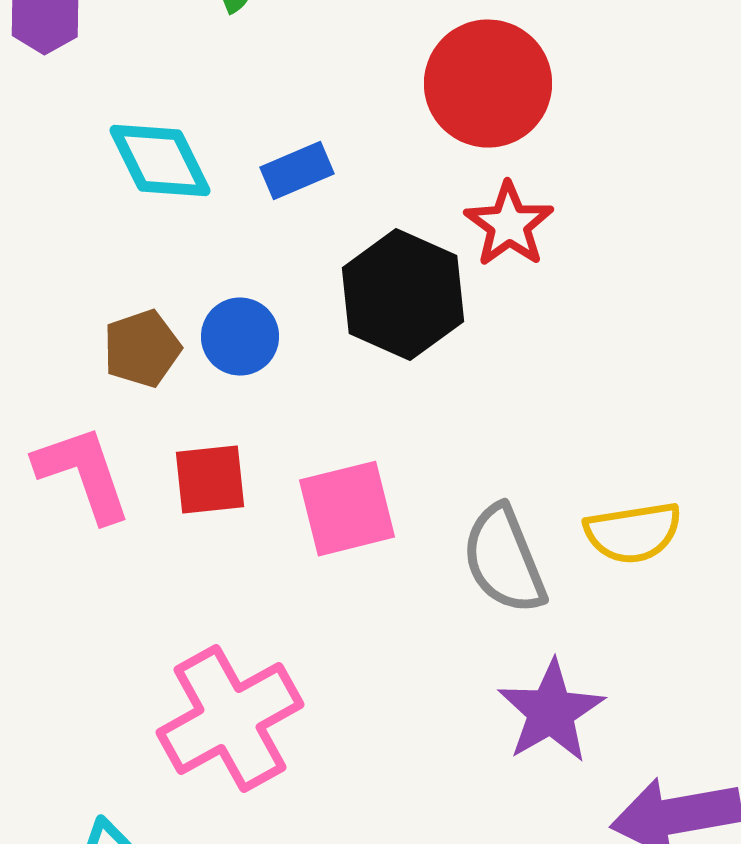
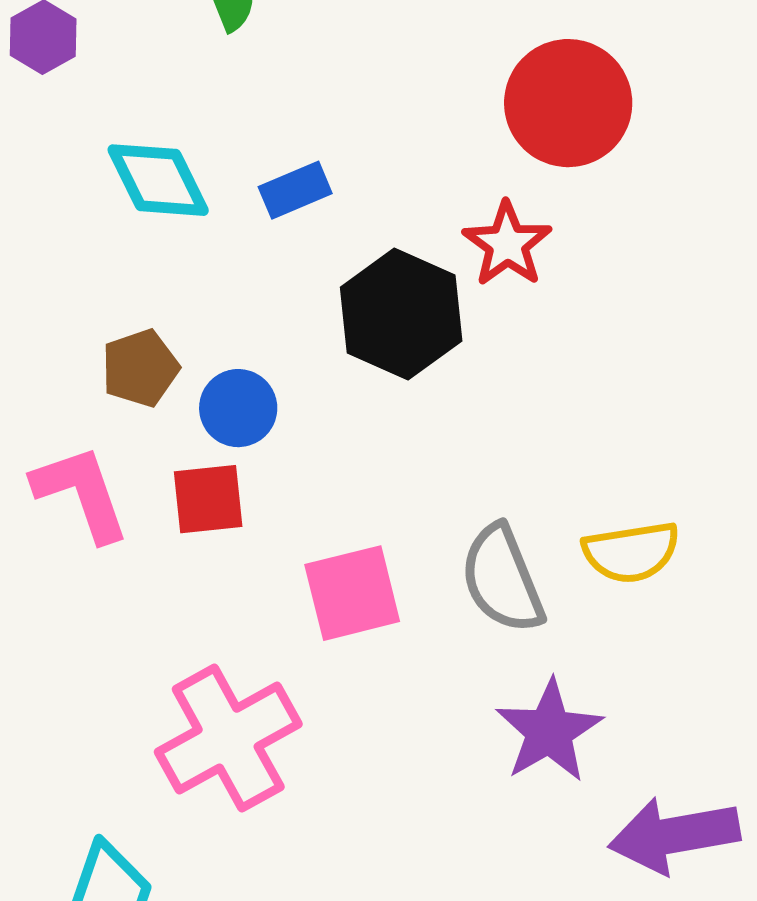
red circle: (488, 84) -> (568, 103), moved
blue circle: (240, 337) -> (238, 408), moved
pink square: (347, 509) -> (352, 593), moved

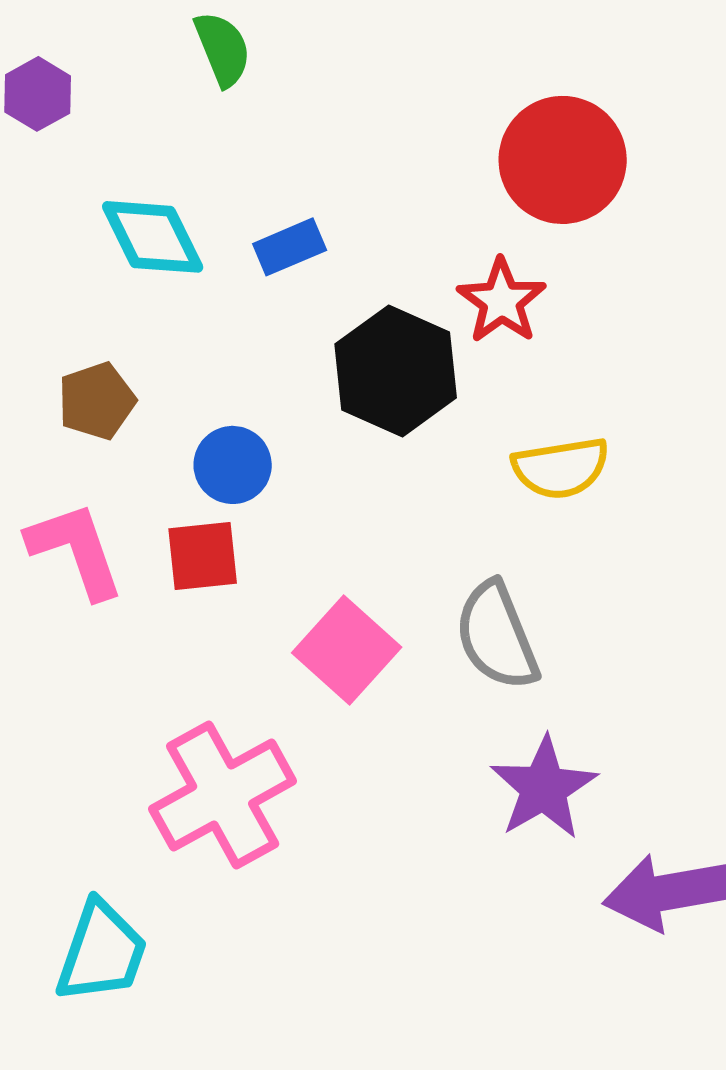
brown pentagon: (140, 368) -> (97, 401), moved
yellow semicircle: (631, 552) -> (561, 468), moved
pink square: (352, 593) -> (347, 650), turned -34

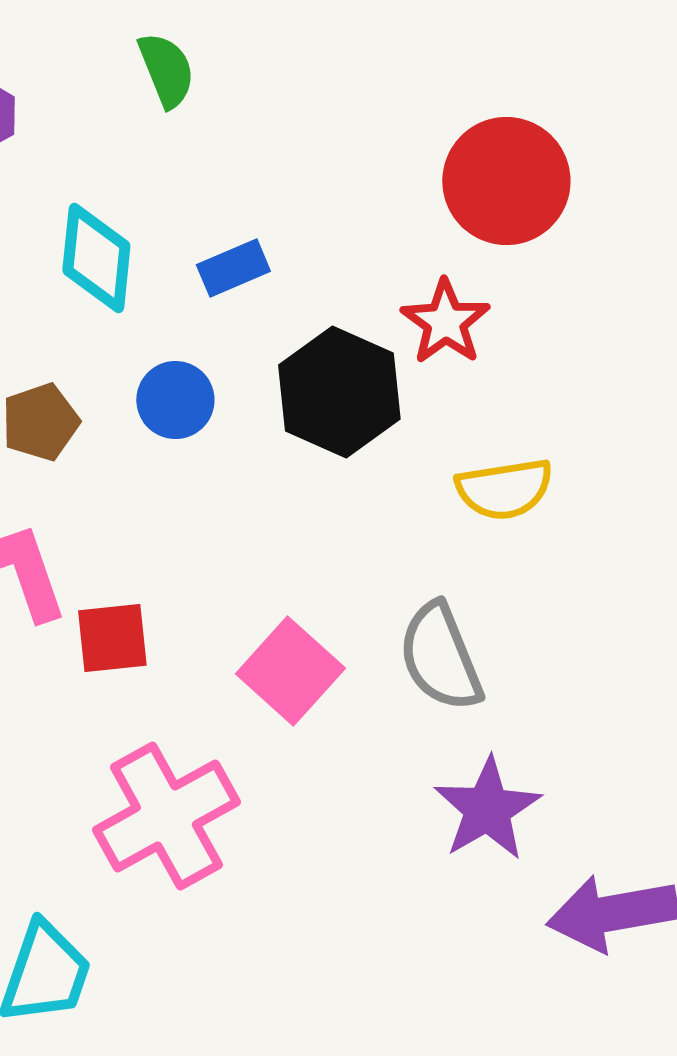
cyan diamond: (153, 237) -> (96, 258), turned 32
blue circle: (233, 465) -> (175, 400), moved
red square: (203, 556) -> (112, 638), moved

